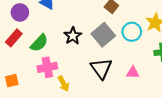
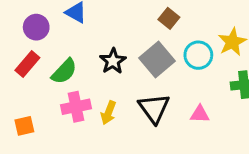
yellow arrow: (64, 84) -> (108, 113), moved, turned 49

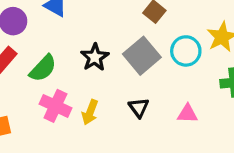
pink cross: (76, 107) -> (55, 106), turned 36
black triangle: (154, 108) -> (139, 108), size x0.6

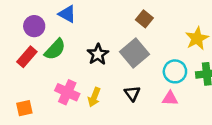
cyan circle: (186, 51) -> (175, 71), moved
green semicircle: (43, 68) -> (55, 49), moved

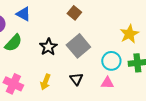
brown square: (144, 19) -> (74, 13), moved
pink cross: (67, 92) -> (13, 84), moved

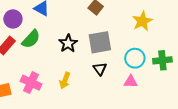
yellow star: (129, 34) -> (142, 21), moved
gray square: (78, 46) -> (100, 42), turned 30
black triangle: (76, 79) -> (100, 69), moved

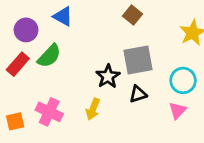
black star: (68, 43) -> (108, 76), moved
black triangle: (100, 69) -> (138, 94), turned 48
pink triangle: (131, 82) -> (178, 111), turned -48

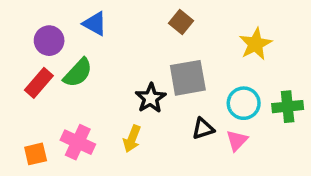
black triangle: (138, 94) -> (203, 129), moved

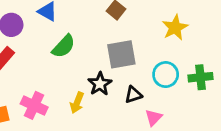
green semicircle: (78, 73) -> (64, 46), moved
black star: (151, 98) -> (100, 84), moved
pink triangle: (237, 140) -> (154, 117), moved

